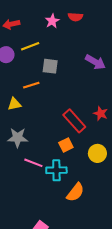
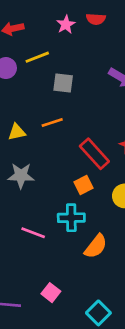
orange line: (31, 85) -> (52, 122), moved
pink line: (33, 163) -> (33, 233), moved

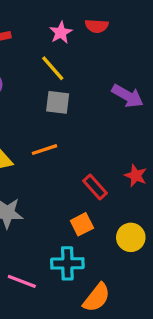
yellow line: (37, 57) -> (53, 68), moved, turned 70
red rectangle: (94, 154) -> (95, 187), size x0.7

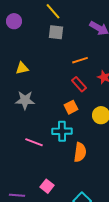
orange line: (45, 150) -> (80, 60), moved
orange semicircle: (97, 298) -> (80, 152), turned -30

